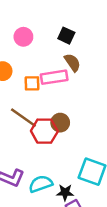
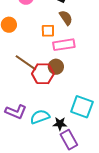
pink rectangle: (54, 77) -> (64, 45), moved
orange square: (32, 83) -> (48, 31), moved

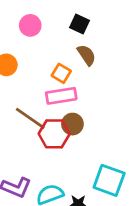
orange square: (48, 31) -> (61, 73), turned 32
pink rectangle: (64, 45) -> (61, 96), moved

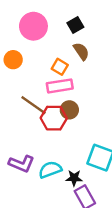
black square: (80, 24) -> (75, 25), turned 35
pink circle: (30, 25) -> (33, 26), size x1.5

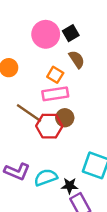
pink circle: (33, 26) -> (46, 34), moved

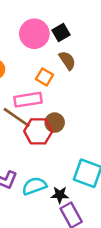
pink rectangle: (55, 94) -> (28, 100), moved

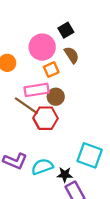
pink circle: (34, 34) -> (42, 47), moved
orange square: (44, 77) -> (51, 70), turned 35
brown circle: (55, 123) -> (56, 97), moved

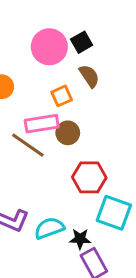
pink circle: (42, 47) -> (49, 47), moved
red hexagon: (46, 118) -> (89, 177), moved

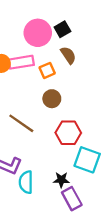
pink rectangle: (42, 124) -> (21, 62), moved
brown line: (28, 145) -> (21, 123), moved
cyan semicircle: (49, 228) -> (26, 182), moved, turned -70

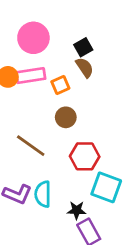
black square: (62, 29) -> (83, 47), moved
pink circle: (38, 33) -> (33, 38), moved
cyan semicircle: (26, 182) -> (43, 194), moved

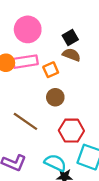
brown semicircle: (85, 67) -> (71, 55), turned -36
cyan semicircle: (43, 194) -> (55, 163), moved, turned 115

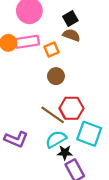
brown line: (25, 121) -> (53, 115), moved
cyan semicircle: (55, 163) -> (56, 139), turned -55

